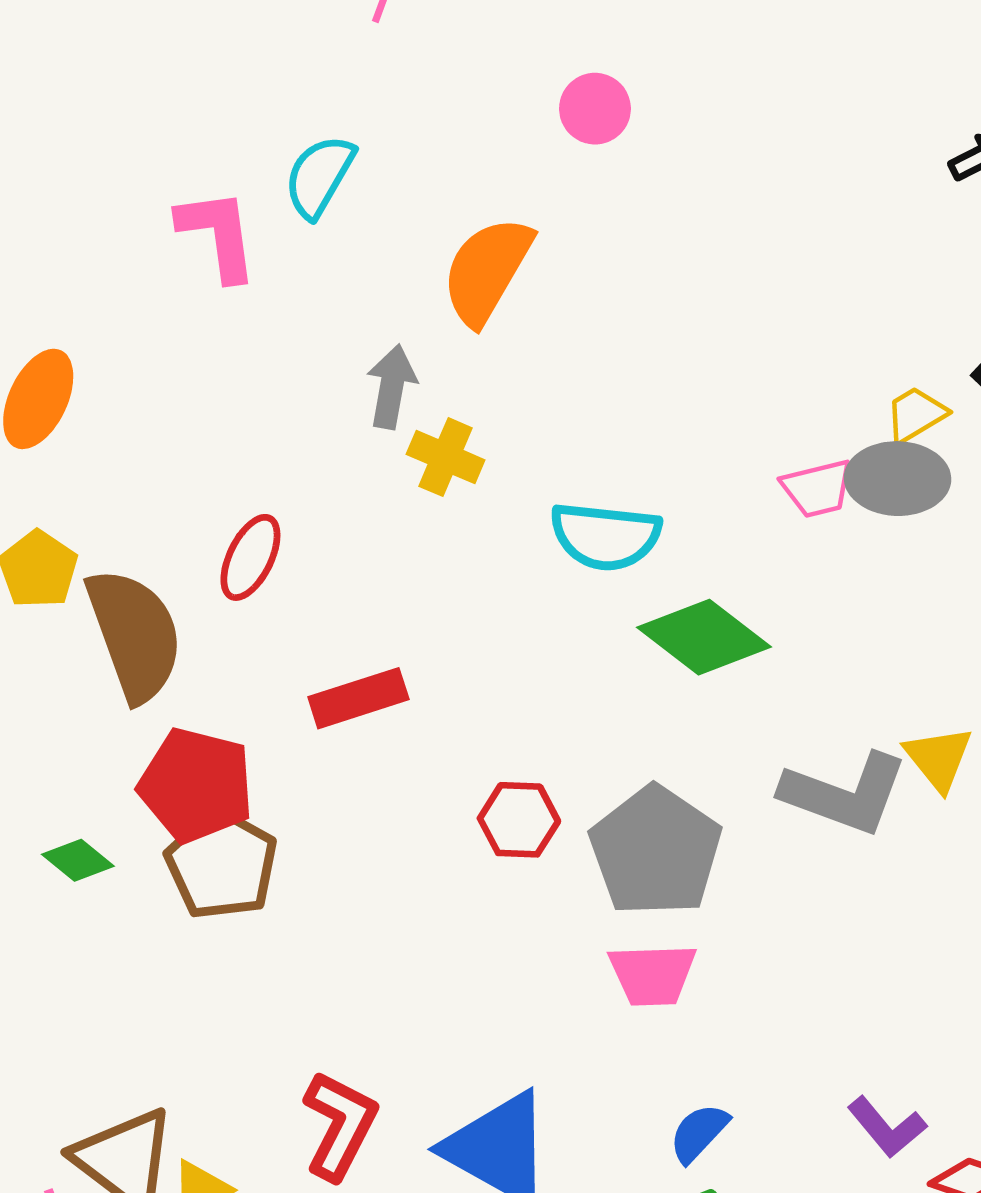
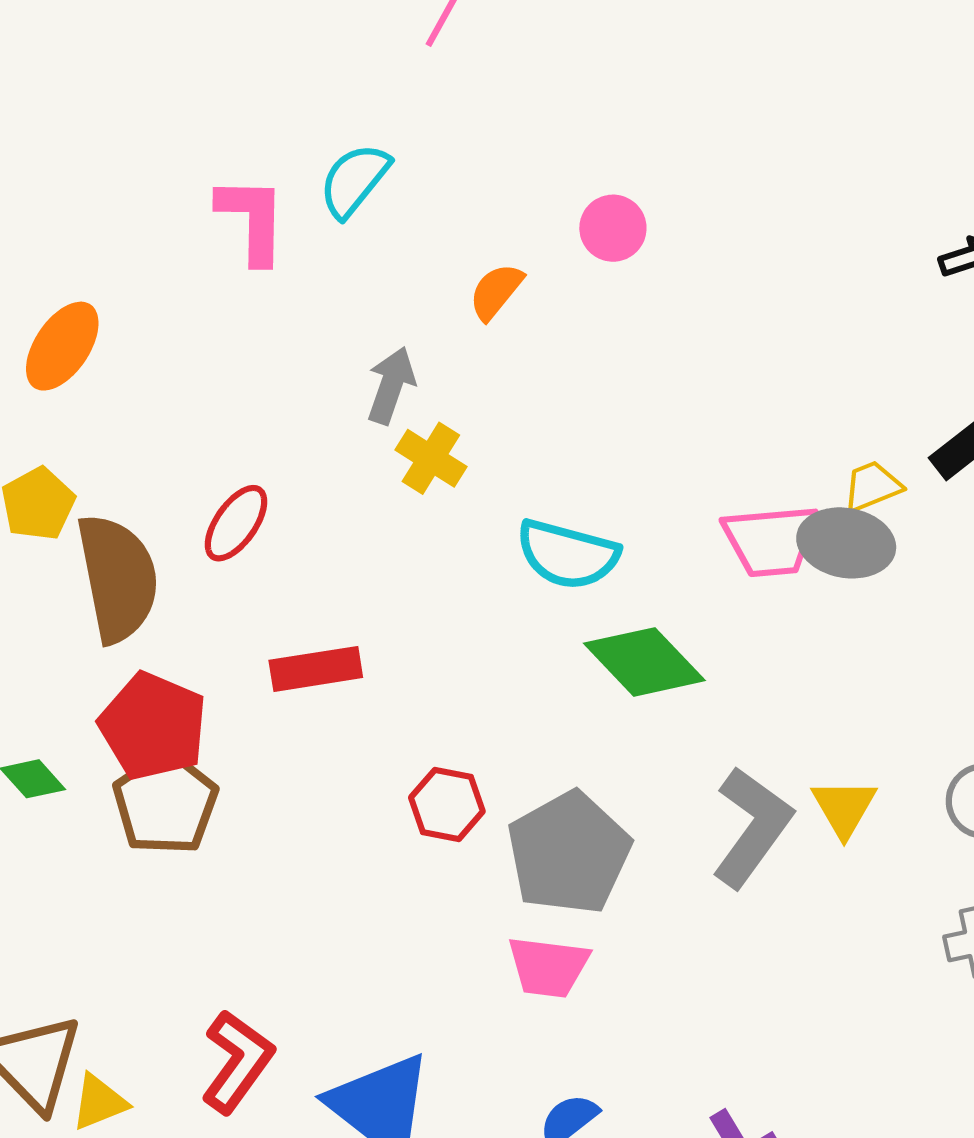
pink circle: (595, 109) -> (613, 228), moved
orange semicircle: (487, 270) -> (496, 292), size x0.6
pink trapezoid: (817, 488) -> (771, 541), size x1.4
gray L-shape: (844, 794) -> (752, 827), turned -83

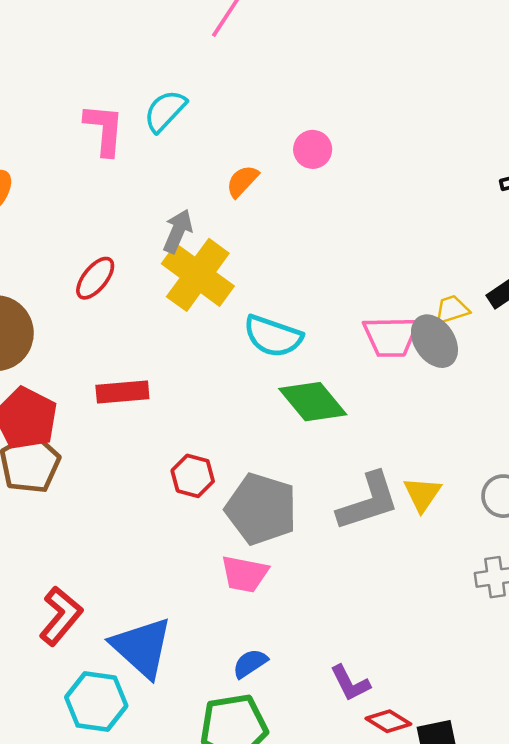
yellow cross: (431, 458) -> (198, 275), size x1.8
red ellipse: (236, 523) -> (95, 278), moved
gray ellipse: (846, 543) -> (434, 341), turned 42
gray L-shape: (752, 827) -> (368, 502), turned 32
gray pentagon: (569, 853) -> (261, 509), turned -30

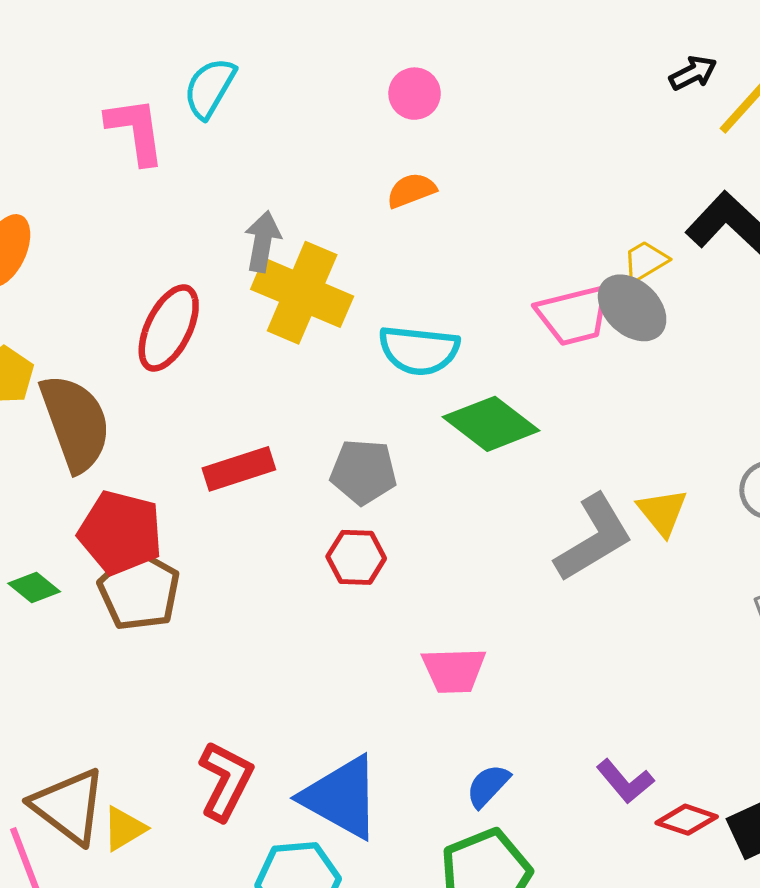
orange semicircle: (242, 181) -> (411, 190), moved, turned 39
red ellipse: (95, 278) -> (169, 328), size x1.4
gray pentagon: (261, 509) -> (363, 472), moved, size x0.7

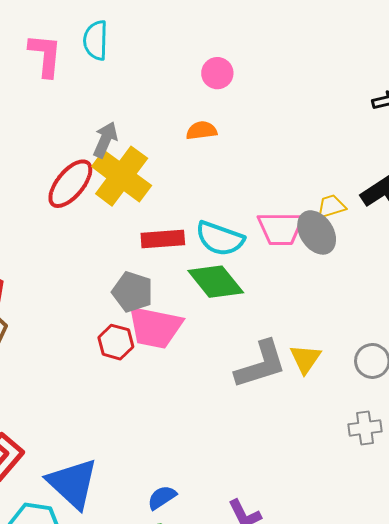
cyan semicircle: (210, 88) -> (96, 40), turned -42
red ellipse: (169, 328) -> (70, 184), moved
cyan semicircle: (419, 350) -> (220, 238), moved
red rectangle: (239, 469) -> (163, 239), moved
pink trapezoid: (454, 670) -> (155, 327), moved, size x1.4

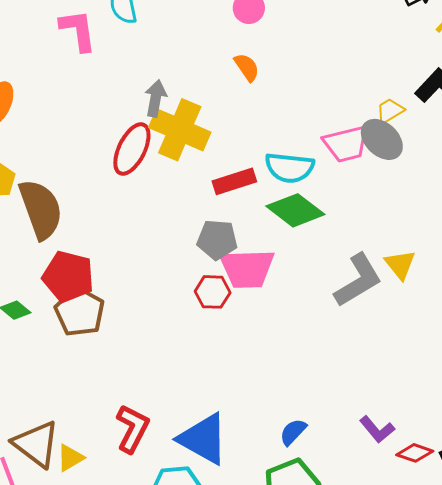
orange semicircle: (202, 131) -> (247, 67), turned 76

